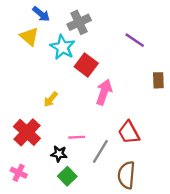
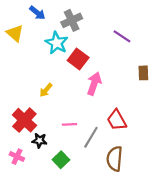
yellow triangle: (29, 37) -> (15, 33), moved
black star: (59, 154) -> (39, 140), moved

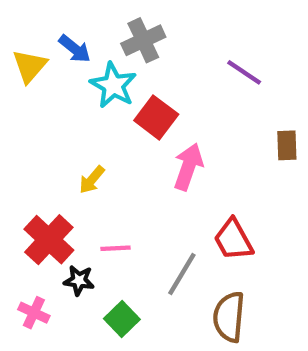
blue arrow: (37, 13) -> (75, 49), moved
yellow triangle: (15, 33) -> (30, 66), turned 30
pink line: (69, 124) -> (115, 248), moved

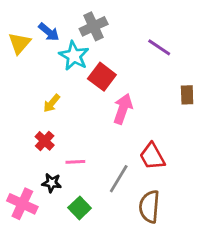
yellow arrow: (92, 180) -> (52, 103), moved
red cross: (49, 240) -> (45, 141), moved, size x0.6
pink cross: (34, 313) -> (22, 204), size x1.5

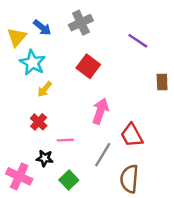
cyan star: (74, 56) -> (33, 63), moved
pink arrow: (123, 109) -> (100, 111), moved

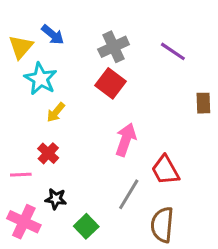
gray cross: (81, 23) -> (114, 47), moved
pink line: (65, 140) -> (21, 175), moved

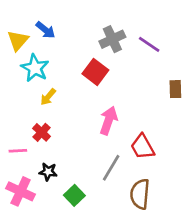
gray cross: (114, 47) -> (112, 39), moved

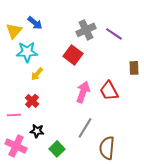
cyan star: (35, 68) -> (27, 52), turned -30
red trapezoid: (143, 147) -> (109, 91), moved

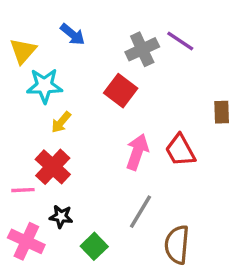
blue arrow: (35, 23) -> (73, 34), moved
purple line: (114, 34) -> (180, 41), moved
red cross: (32, 101) -> (53, 167), size x1.5

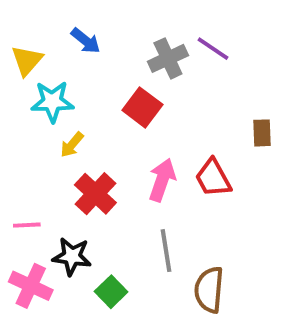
red cross: (53, 167) -> (95, 194), moved
gray line: (141, 212) -> (166, 251), turned -40
black star: (61, 217) -> (72, 256), size x1.4

